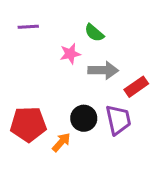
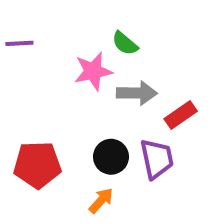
purple line: (28, 27) -> (19, 43), moved
pink star: (70, 54) -> (93, 71), size x1.4
orange arrow: (61, 142) -> (101, 201), moved

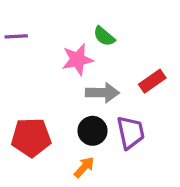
gray arrow: (137, 93) -> (102, 93), moved
red rectangle: (181, 115) -> (152, 81), moved

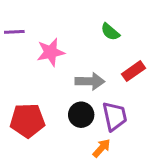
green semicircle: (104, 36) -> (110, 32), moved
pink star: (78, 60) -> (51, 52), moved
orange arrow: (84, 167) -> (102, 148), moved

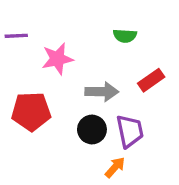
green semicircle: (110, 32) -> (125, 36), turned -36
red pentagon: (27, 121) -> (31, 111), moved

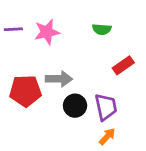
pink star: (57, 59) -> (47, 32), moved
gray arrow: (102, 92) -> (59, 79), moved
orange arrow: (115, 167) -> (107, 136), moved

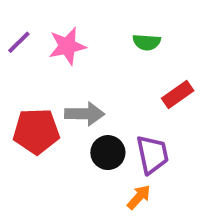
purple line: (13, 29) -> (19, 42), turned -42
orange arrow: (107, 136) -> (139, 197), moved

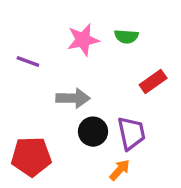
purple line: (19, 42) -> (28, 61), moved, turned 65
pink star: (67, 46) -> (83, 40), moved
red pentagon: (36, 131) -> (31, 157), moved

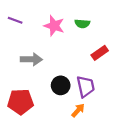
pink star: (83, 40) -> (54, 26), turned 30
purple line: (28, 61) -> (15, 20), moved
gray arrow: (73, 98) -> (31, 59), moved

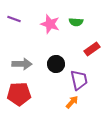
gray arrow: (31, 59) -> (22, 64), moved
black circle: (61, 85) -> (56, 64), moved

